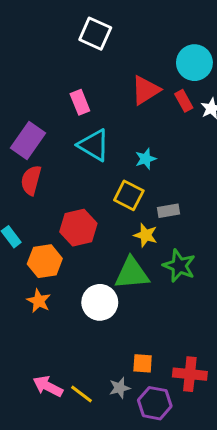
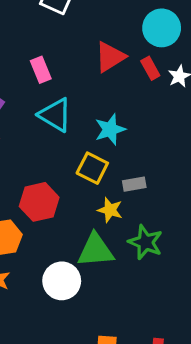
cyan star: (146, 159) -> (110, 129), size x1.4

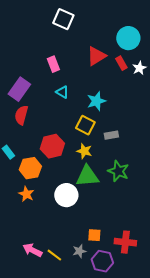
cyan triangle: (55, 115) -> (62, 92), size x0.6
yellow star: (110, 210) -> (84, 151), moved

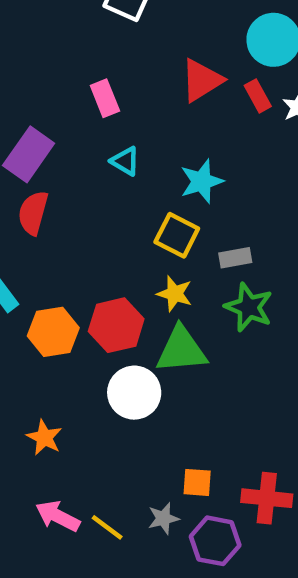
red hexagon: (52, 146) -> (116, 325), moved
green star: (118, 171) -> (249, 307), moved
orange star: (26, 194) -> (44, 438), moved

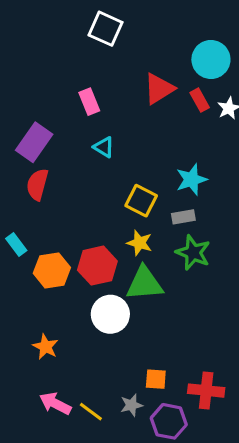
cyan star: (202, 181) -> (191, 180), moved

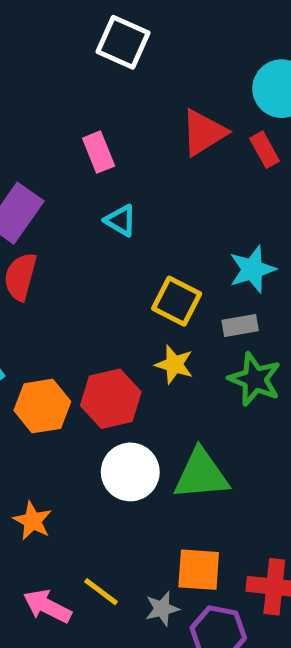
green triangle: (144, 283) -> (201, 474), moved
orange square: (156, 379) -> (199, 570), size x1.4
yellow line: (91, 412) -> (101, 592), moved

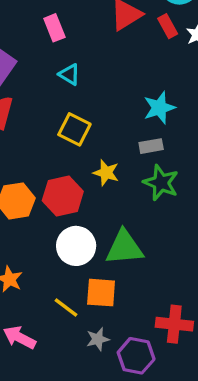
yellow square: (177, 301) -> (74, 129), moved
orange square: (199, 570) -> (101, 293), moved
yellow line: (101, 592) -> (66, 308), moved

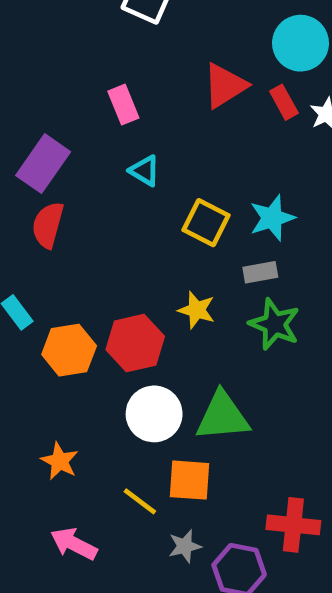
yellow square: (74, 129) -> (206, 223), moved

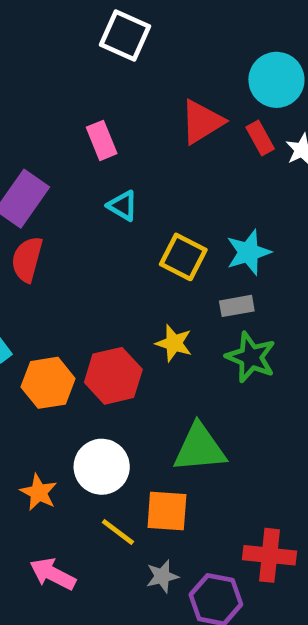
white circle: (154, 414) -> (102, 467), moved

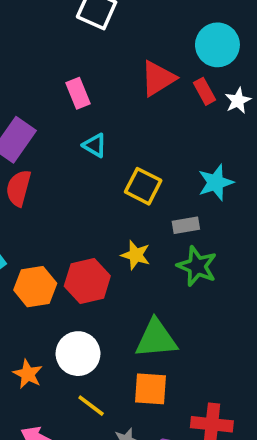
cyan star: (248, 252) -> (216, 182), moved
orange square: (167, 511) -> (151, 389), moved

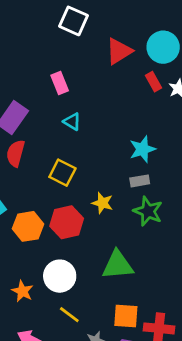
red triangle: (158, 78) -> (119, 51), moved
cyan star: (216, 182) -> (142, 149), moved
yellow square: (143, 186) -> (62, 173), moved
orange square: (151, 389) -> (126, 316), moved

